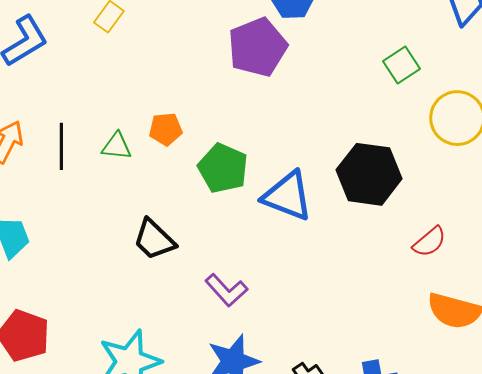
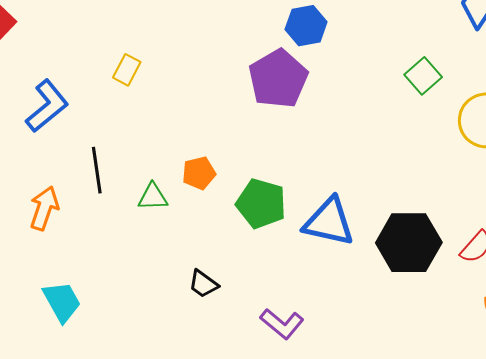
black line: (61, 146) -> (97, 170), moved
black hexagon: (369, 174) -> (409, 243), moved
black trapezoid: (154, 240) -> (203, 284), size x0.7

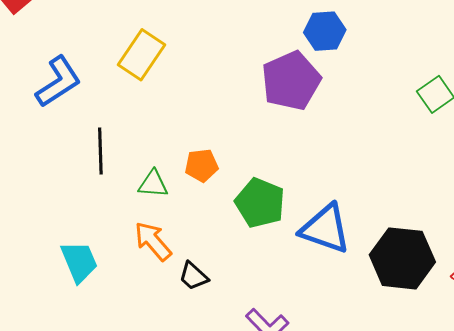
yellow rectangle: (127, 70) -> (142, 55), size x1.6
orange arrow: (44, 208) -> (153, 241), moved, turned -66
cyan trapezoid: (62, 302) -> (79, 262), moved

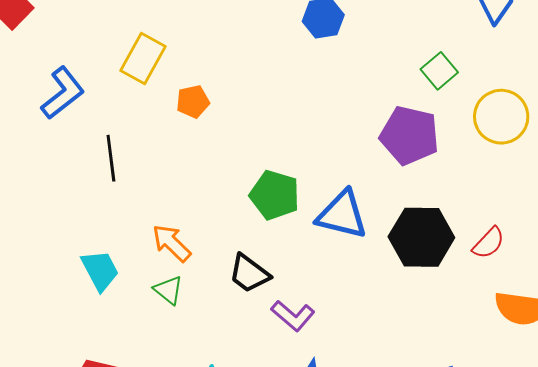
purple pentagon: (291, 81) -> (410, 135), moved, turned -30
orange pentagon: (202, 165) -> (193, 102), moved
green triangle: (153, 184) -> (168, 290), moved, turned 40
black trapezoid: (193, 276) -> (249, 274), moved, size x1.4

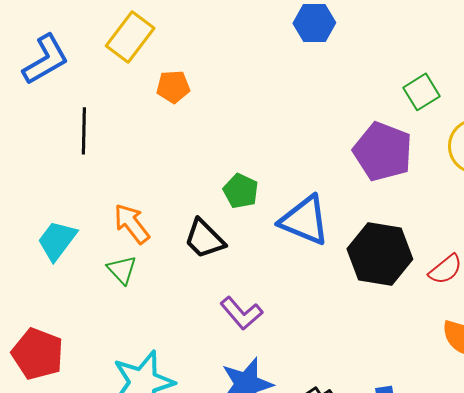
green pentagon: (275, 195) -> (241, 191), size x0.7
cyan trapezoid: (100, 270) -> (57, 240), turned -123
black trapezoid: (249, 274) -> (204, 239), moved

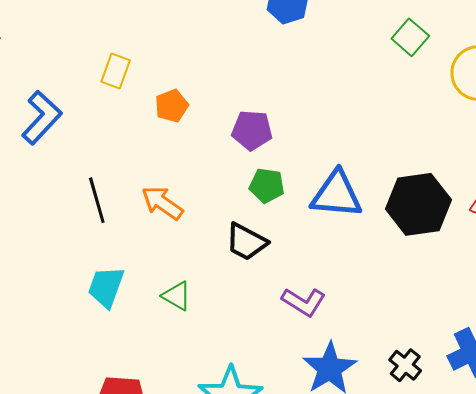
yellow rectangle: (130, 37) -> (116, 71), size x0.7
black line: (84, 131) -> (97, 200), moved
purple pentagon: (383, 152) -> (252, 130), moved, size x0.7
orange arrow: (132, 224) -> (162, 203), moved

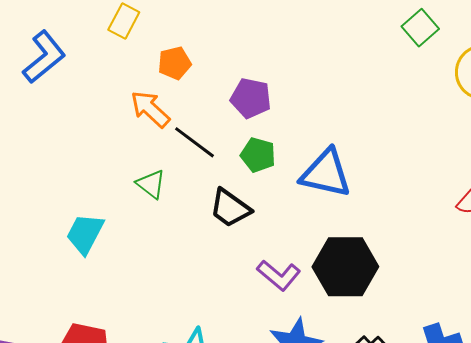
black line: (97, 200) -> (194, 142), moved, turned -45
orange arrow: (162, 203) -> (150, 109), moved
black hexagon: (418, 204) -> (345, 267), moved
green triangle: (177, 296) -> (151, 184), moved

